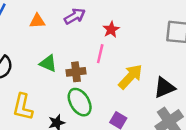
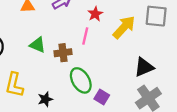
yellow arrow: (130, 77) -> (124, 27), moved
green ellipse: (80, 102) -> (81, 80), moved

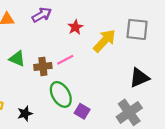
pink line: (85, 36) -> (65, 60), moved, turned 49
black triangle: (144, 67) -> (139, 78), moved

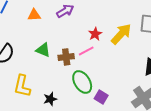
red star: (75, 27) -> (95, 34), moved

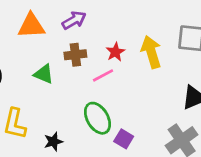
orange triangle: (34, 15) -> (31, 26), size x1.5
yellow arrow: (121, 34) -> (151, 52), turned -60
brown cross: (66, 57) -> (75, 55), moved

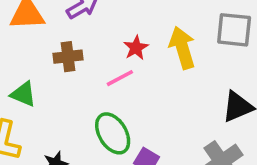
brown cross: (75, 55) -> (68, 57), moved
green triangle: (44, 74) -> (23, 94), moved

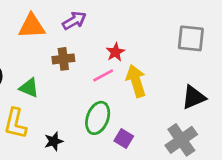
yellow arrow: (182, 48) -> (136, 81), moved
green ellipse: (113, 133) -> (98, 118), turned 52

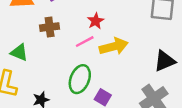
yellow arrow: (136, 81) -> (114, 46), turned 92

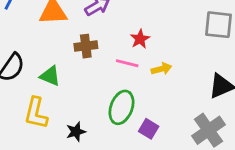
pink line: (85, 42) -> (127, 63), turned 42
yellow arrow: (114, 46) -> (161, 69), size x0.6

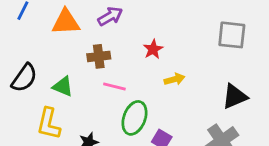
pink line: (127, 63) -> (114, 86), moved

